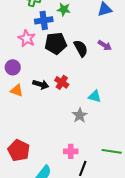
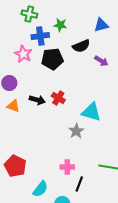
black semicircle: (81, 48) -> (81, 46), moved, turned 96
cyan triangle: (95, 96) -> (91, 112), size x1.5

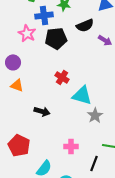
black arrow: (37, 100) -> (42, 111), moved
cyan triangle: (91, 112) -> (82, 95), moved
gray star: (76, 131) -> (95, 115), moved
black line: (79, 184) -> (94, 163), moved

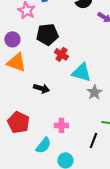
black pentagon: (56, 38) -> (47, 34), moved
orange triangle: (17, 85) -> (16, 62), size x1.5
pink cross: (71, 146) -> (61, 125), moved

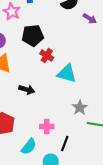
gray star: (94, 92) -> (80, 108), moved
black line: (93, 140) -> (65, 144), moved

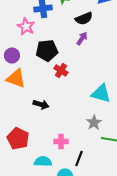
purple arrow: (90, 19) -> (82, 38), moved, turned -88
cyan triangle: (67, 74) -> (101, 93), moved
cyan semicircle: (29, 147) -> (43, 161), turned -126

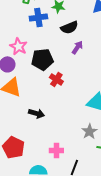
black semicircle: (84, 18) -> (69, 27), moved
pink star: (26, 26) -> (18, 46), moved

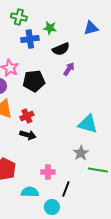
red cross: (56, 79) -> (27, 116), moved, turned 32

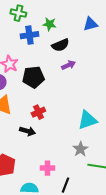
purple arrow: (69, 69) -> (68, 65), turned 32
red cross: (27, 116) -> (38, 112), moved
cyan triangle: (88, 124) -> (87, 120), turned -35

